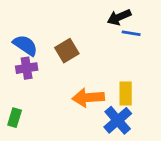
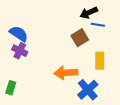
brown square: (67, 51) -> (80, 38), moved
purple cross: (27, 68) -> (20, 51), turned 35
yellow rectangle: (126, 94) -> (100, 61), moved

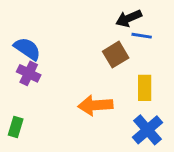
blue cross: (88, 90) -> (147, 130), moved

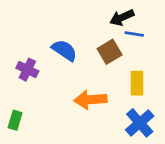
blue semicircle: (27, 49) -> (64, 50), moved

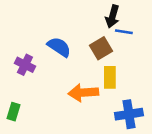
black arrow: (122, 17) -> (112, 16), turned -50
yellow rectangle: (137, 83) -> (110, 77), moved
blue cross: (140, 123) -> (129, 114), turned 32

